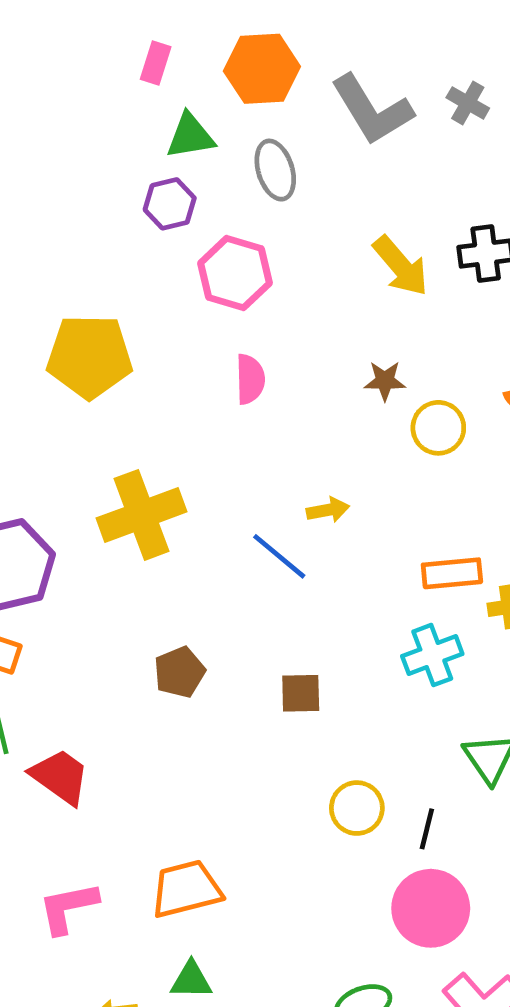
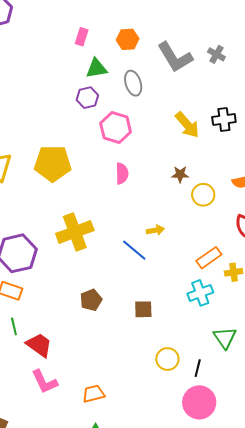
orange hexagon: (262, 69) -> (128, 39), size x0.7
orange rectangle: (452, 573) -> (209, 258), turned -30
orange trapezoid: (186, 889) -> (94, 394), size x0.7
pink L-shape: (68, 908) -> (45, 382), moved, turned -104

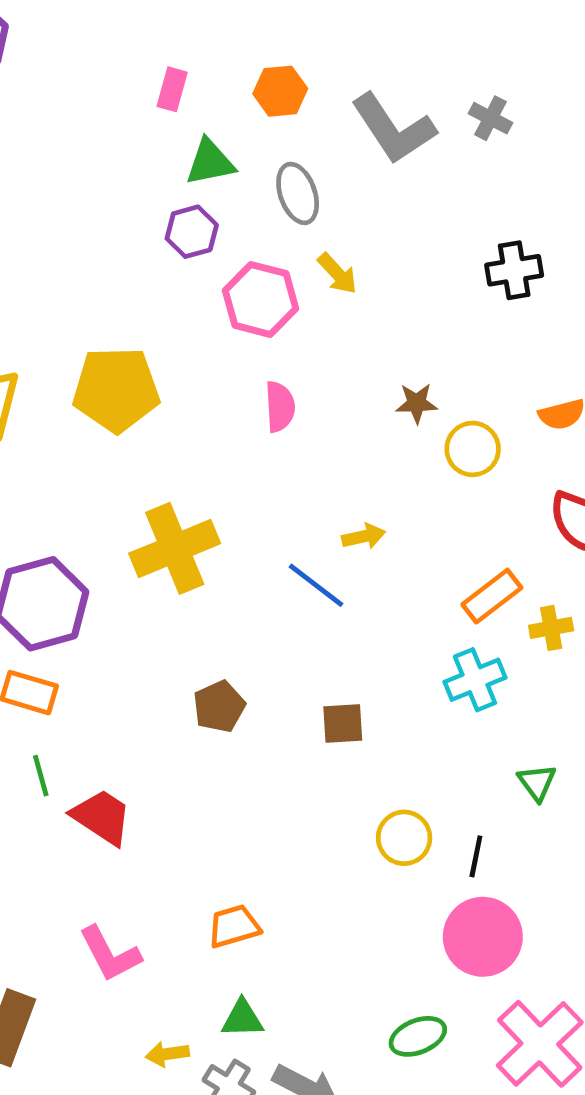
yellow arrow: (187, 125) -> (337, 274), moved, size x0.7
green triangle: (225, 338) -> (537, 782), size x0.7
pink L-shape: (45, 382) -> (110, 954), moved

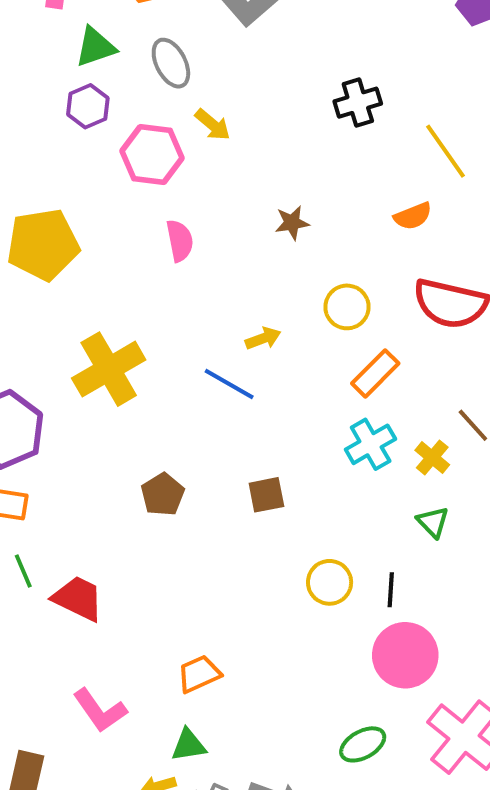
yellow circle: (473, 449) -> (347, 307), moved
yellow cross: (551, 628) -> (432, 457), moved, turned -32
green triangle: (242, 1019) -> (188, 745), moved

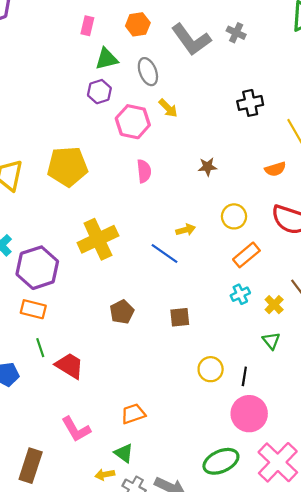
cyan cross: (371, 444) -> (240, 294), size x0.7
green ellipse: (363, 744) -> (221, 461), size x1.4
green triangle: (188, 745) -> (124, 453), turned 40

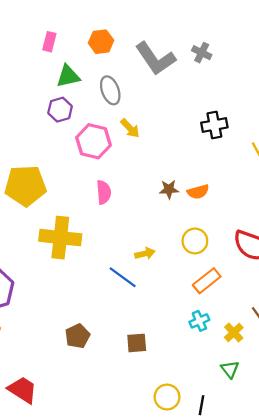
orange semicircle: (275, 169) -> (198, 192), moved
yellow cross: (98, 239) -> (60, 238), moved, turned 30

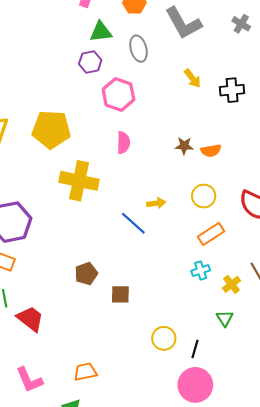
gray cross: (202, 53) -> (241, 24), moved
yellow arrow: (130, 128) -> (192, 78), moved
brown square: (137, 343) -> (120, 294), moved

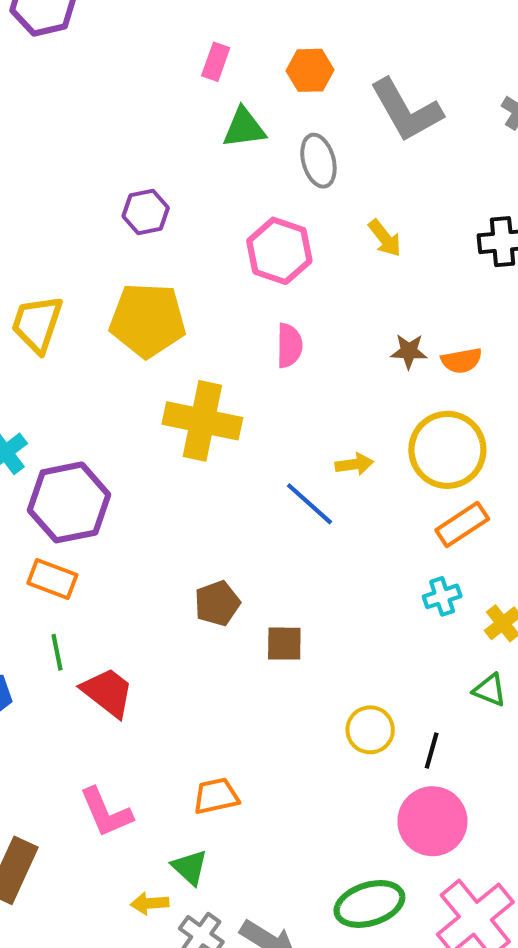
purple hexagon: (90, 62) -> (146, 212), moved
yellow arrow: (192, 78) -> (385, 238), moved
yellow circle: (204, 196) -> (447, 450), size x1.6
green triangle: (225, 318) -> (490, 690), turned -36

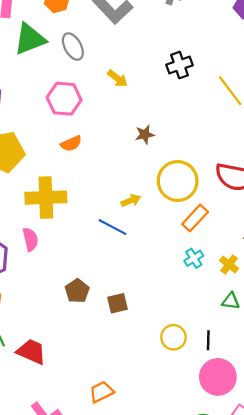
green triangle: (244, 128) -> (30, 39), size x1.4
pink semicircle: (289, 346) -> (30, 239), moved
orange semicircle: (462, 361) -> (71, 144), moved

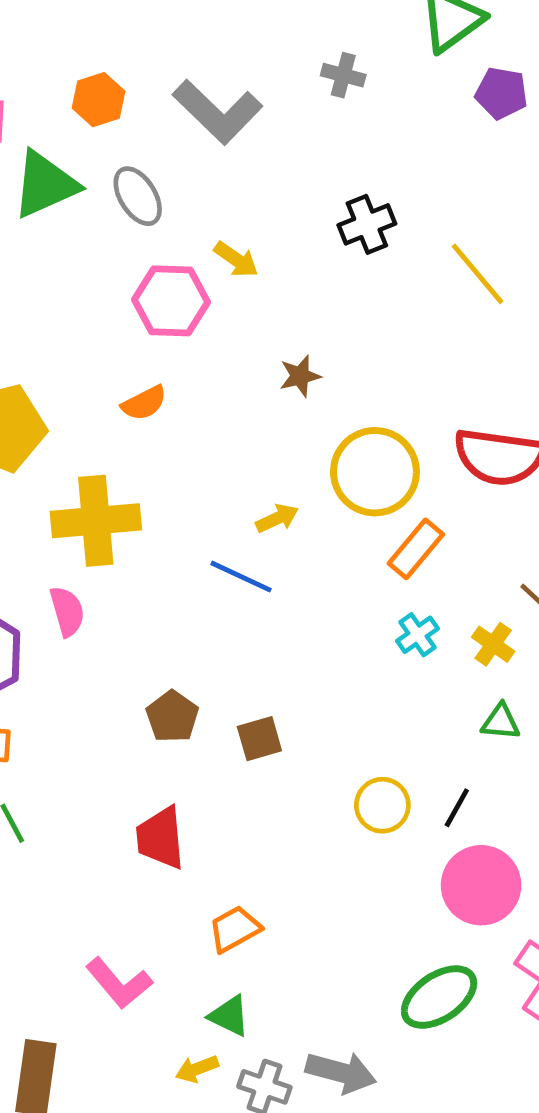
pink hexagon: (64, 99) -> (171, 301), moved
black line: (208, 340) -> (457, 808), turned 30
red trapezoid: (31, 352) -> (160, 838), moved, turned -116

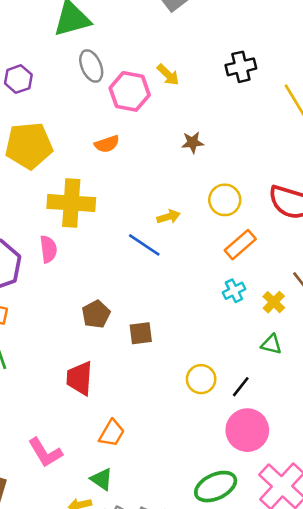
gray ellipse: (138, 196) -> (91, 66), moved
yellow circle: (375, 472) -> (225, 200), size x0.7
orange trapezoid: (235, 929) -> (112, 433), turned 140

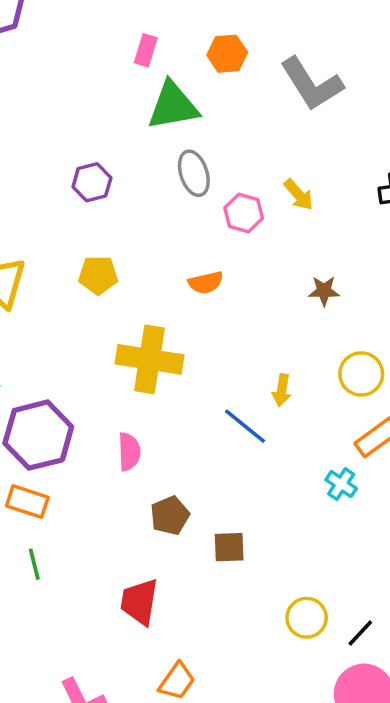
pink hexagon: (130, 91) -> (244, 213), size x0.7
yellow pentagon: (29, 146) -> (98, 275), size x0.6
yellow arrow: (169, 217) -> (282, 390), turned 110
pink semicircle: (48, 249) -> (129, 452), moved
cyan cross: (234, 291) -> (341, 484), moved, turned -35

